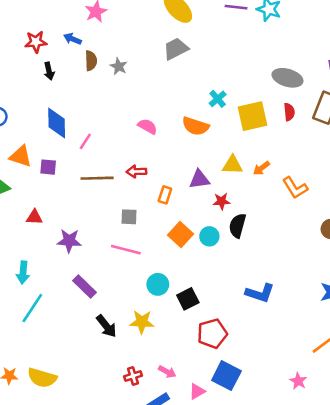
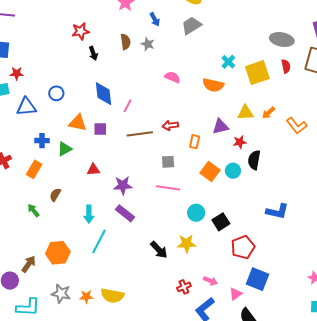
blue arrow: (72, 39) -> (155, 19), moved, turned -136
pink semicircle: (148, 126) -> (172, 77), moved
purple rectangle: (85, 287) -> (125, 213), moved

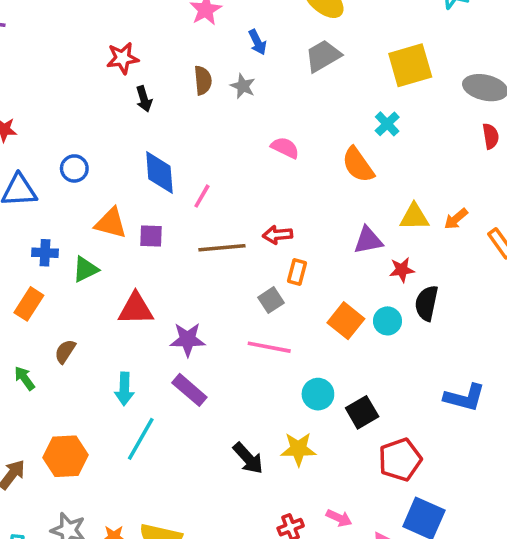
yellow square: (257, 73) -> (410, 65), moved
orange semicircle: (213, 85) -> (358, 165), turned 40
orange rectangle: (195, 142) -> (297, 272), moved
gray square: (168, 162) -> (271, 300), turned -32
red triangle: (93, 170) -> (136, 309), size x1.5

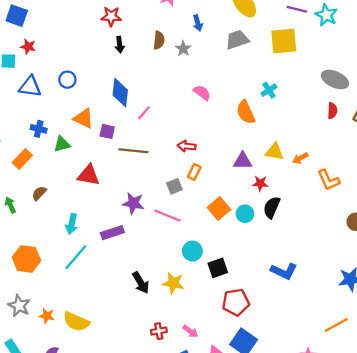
yellow square: (410, 65) -> (284, 41), moved
brown line: (222, 248) -> (133, 151), moved
purple star: (188, 339) -> (133, 203), moved
purple rectangle: (189, 390) -> (112, 233), turned -70

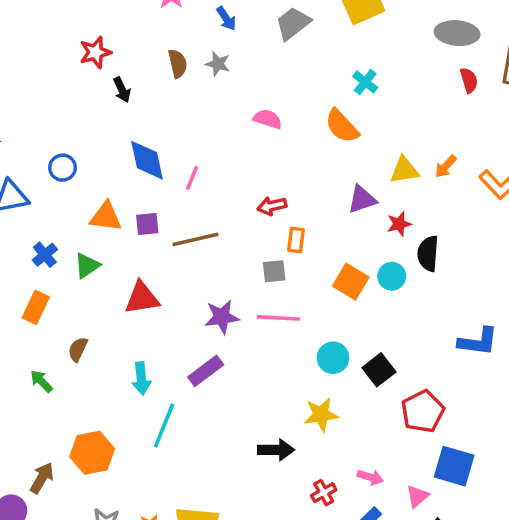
blue cross: (39, 129) -> (45, 255), turned -35
gray square: (174, 186) -> (274, 271), turned 35
black arrow: (141, 283) -> (276, 450), moved, turned -40

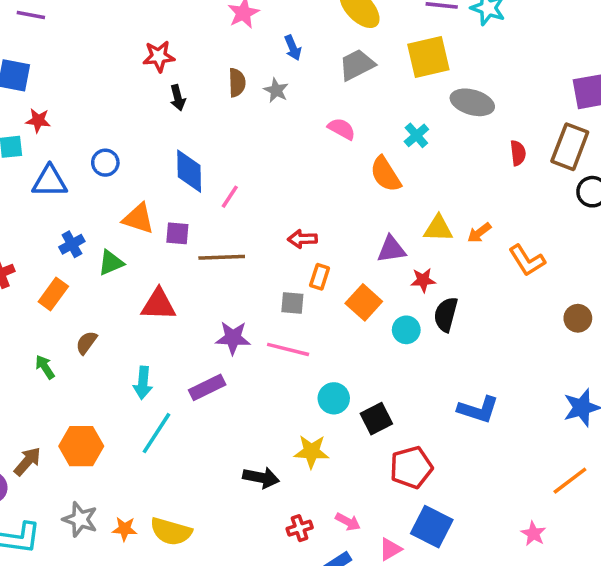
gray ellipse: (457, 33) -> (472, 102), moved
pink semicircle: (268, 119) -> (342, 129), moved
orange square: (351, 282) -> (364, 302), moved

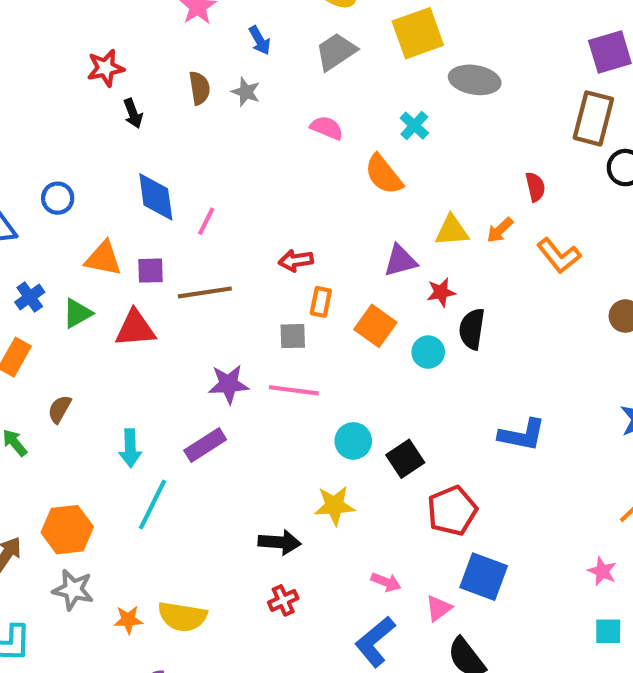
red semicircle: (518, 153) -> (535, 187), moved
red triangle: (158, 305) -> (135, 329), moved
gray star: (80, 519) -> (73, 590), moved
red cross: (300, 528) -> (283, 600), moved

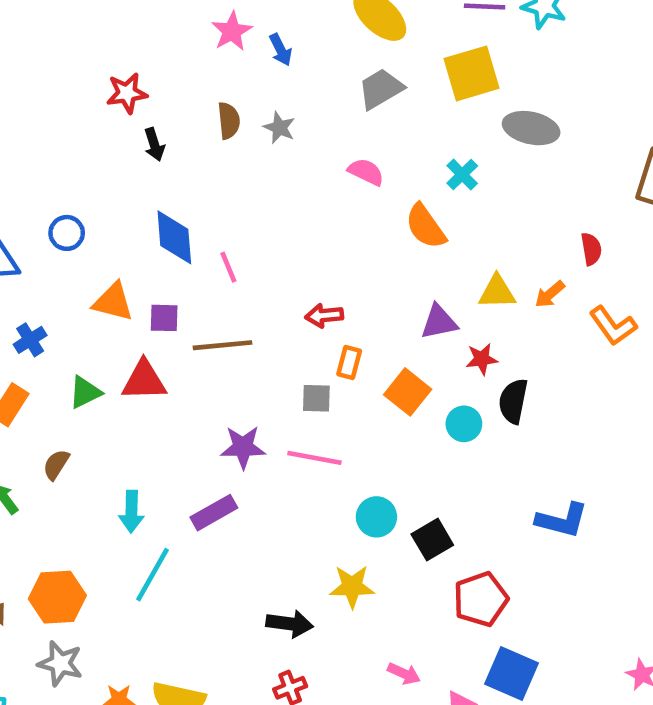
blue arrow: (260, 40) -> (281, 50), moved
pink line: (206, 221) -> (228, 267), turned -52
green triangle: (77, 313) -> (85, 392), moved

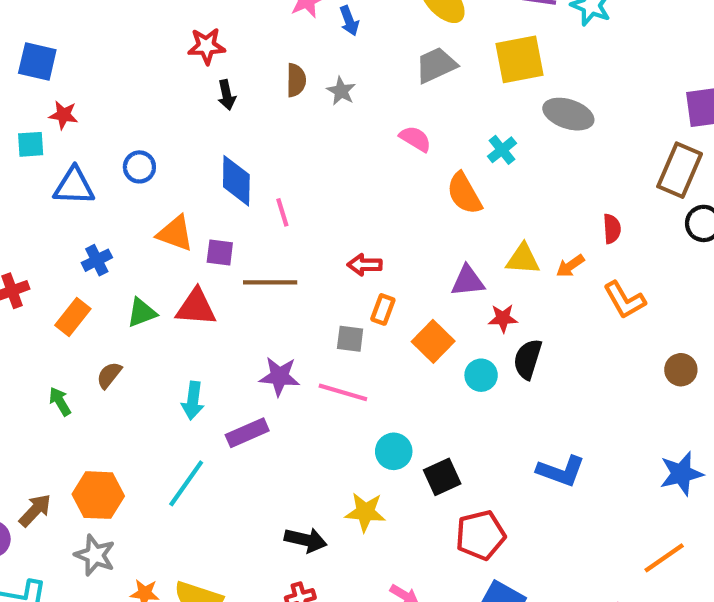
cyan arrow: (131, 512) -> (193, 401), moved

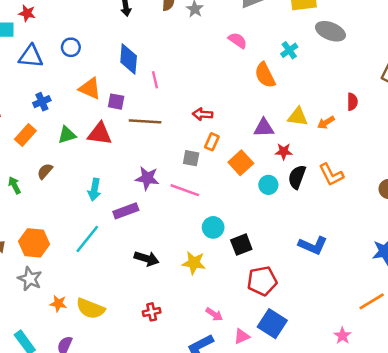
orange L-shape: (624, 300) -> (331, 175), moved
black arrow: (306, 540) -> (147, 259), moved

